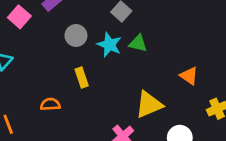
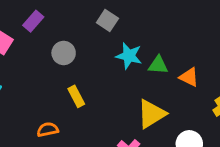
green triangle: (138, 43) -> (158, 65), moved
cyan star: (109, 45) -> (129, 56), moved

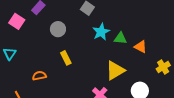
cyan star: (129, 56) -> (101, 32), turned 30
orange semicircle: (48, 130) -> (39, 76), moved

